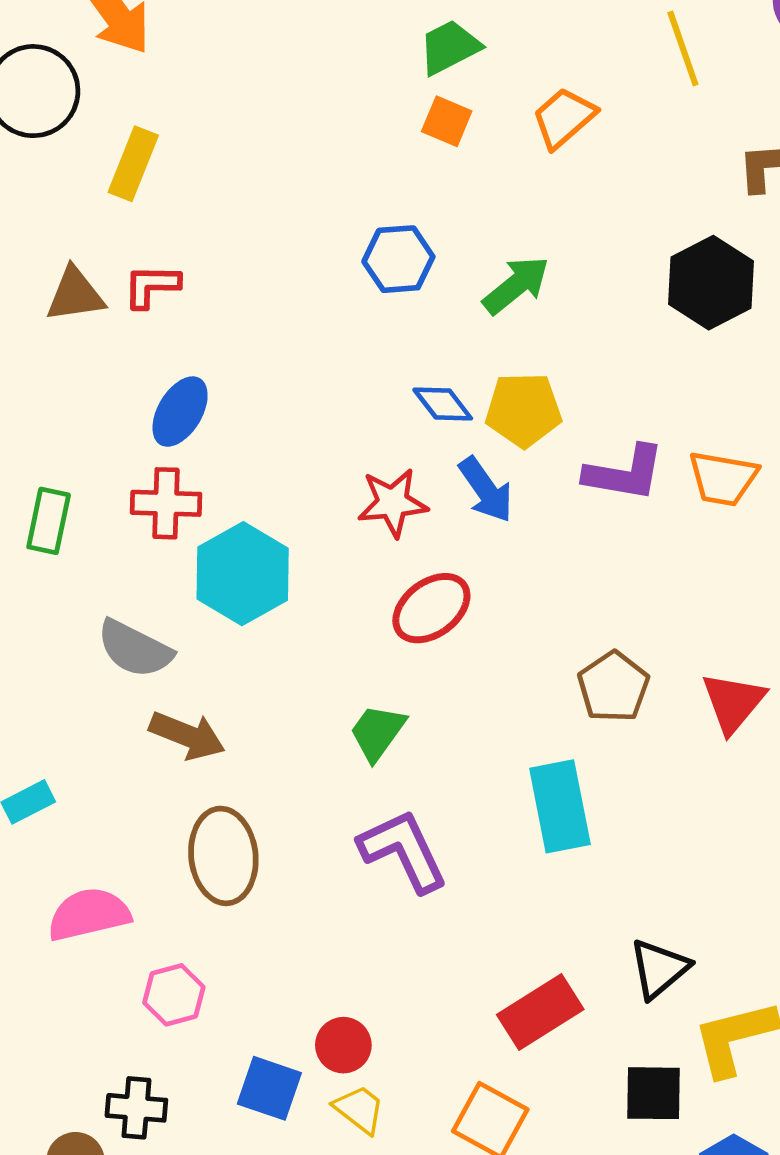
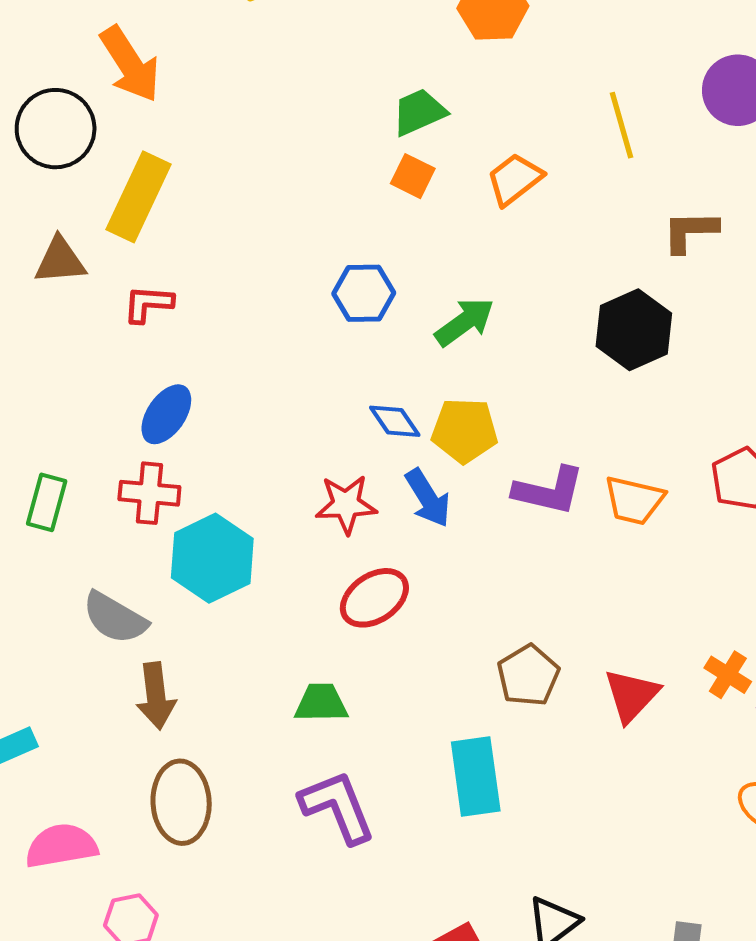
yellow rectangle: (133, 164) -> (139, 197), size x1.4
brown triangle: (75, 295) -> (60, 261), moved
green trapezoid: (377, 732) -> (321, 703), turned 50
brown arrow: (187, 736) -> (156, 696), turned 58

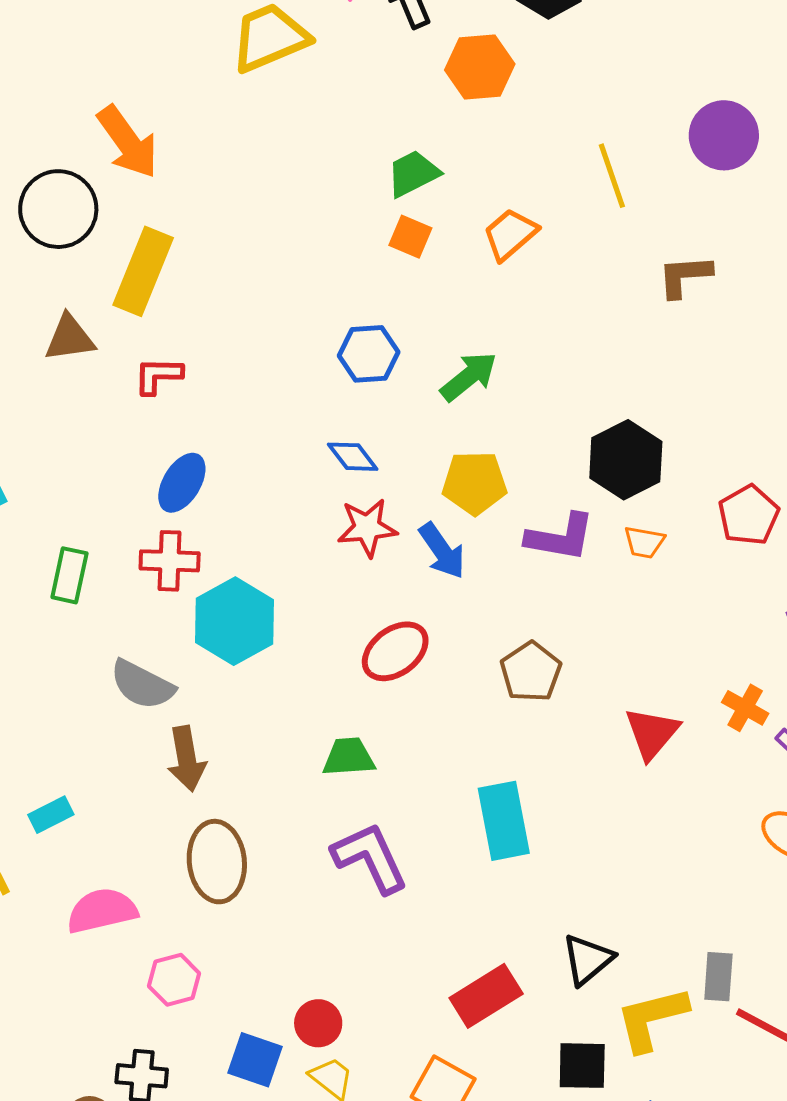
black hexagon: (634, 330) -> (626, 460), moved
blue diamond: (395, 421) -> (353, 457), moved
orange trapezoid: (634, 500) -> (644, 542), size x0.7
red star: (346, 504) -> (367, 528), moved
brown pentagon: (528, 675) -> (531, 672), moved

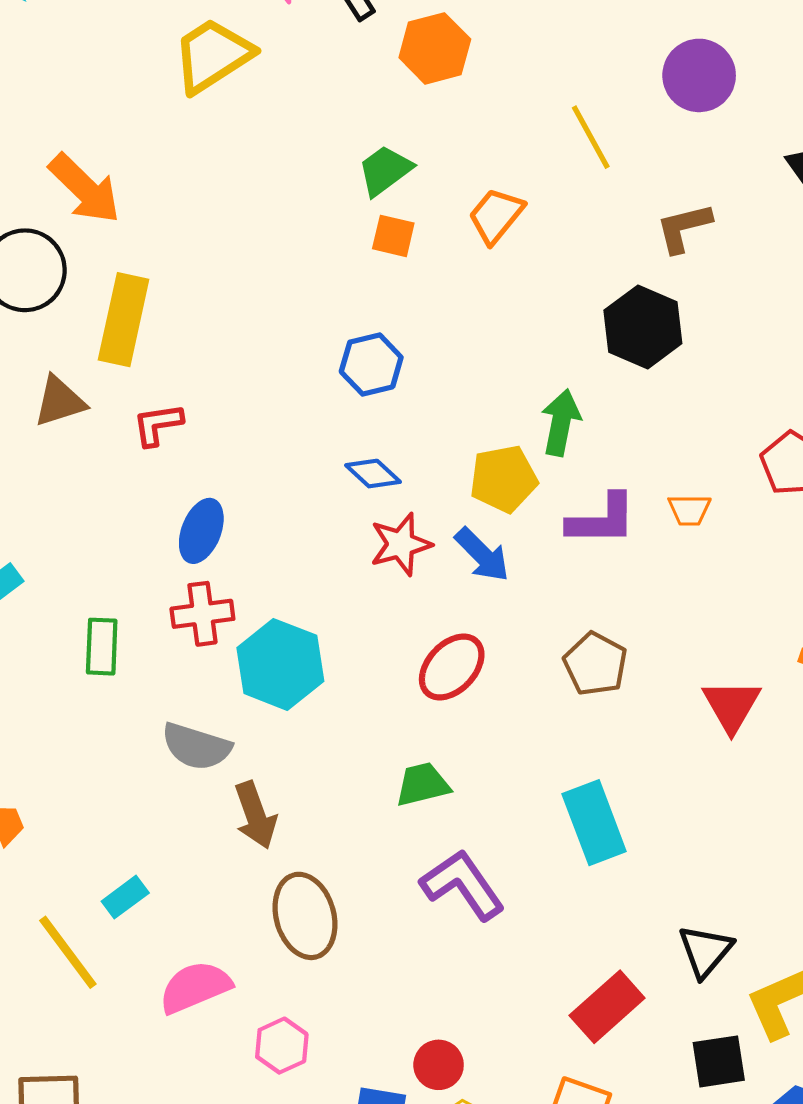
green arrow: (469, 377) -> (561, 423), moved, turned -30
black hexagon: (626, 460) -> (643, 327), moved

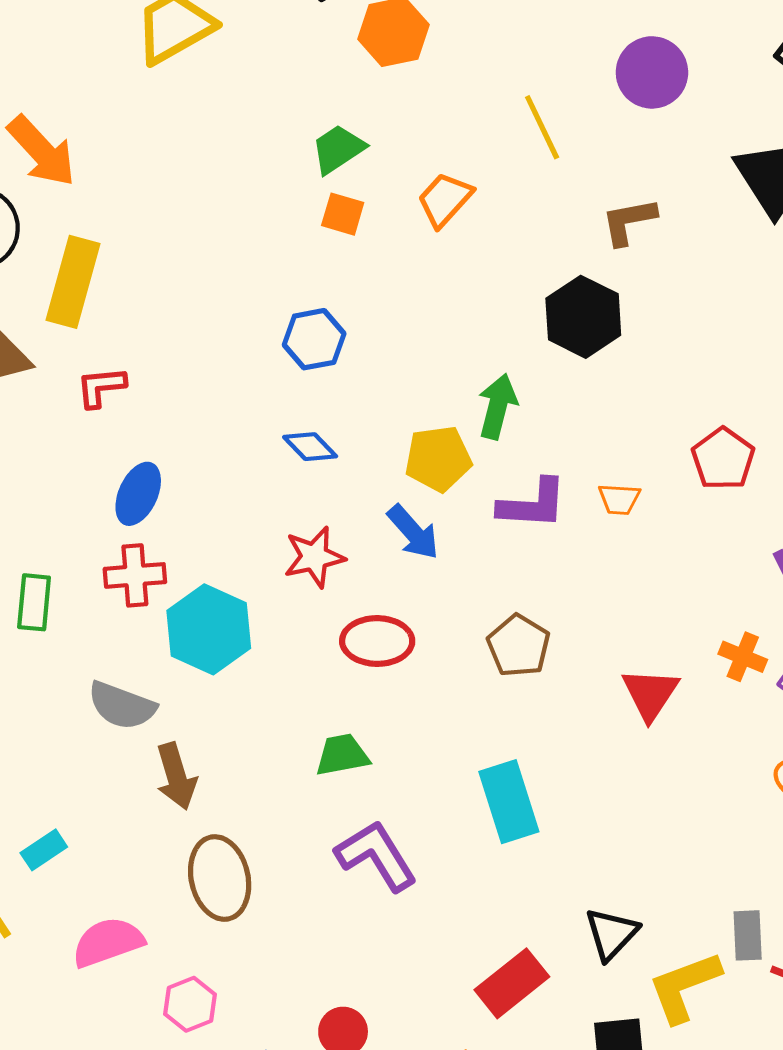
red star: (401, 544) -> (314, 557), moved
red ellipse: (452, 667) -> (377, 641), turned 44

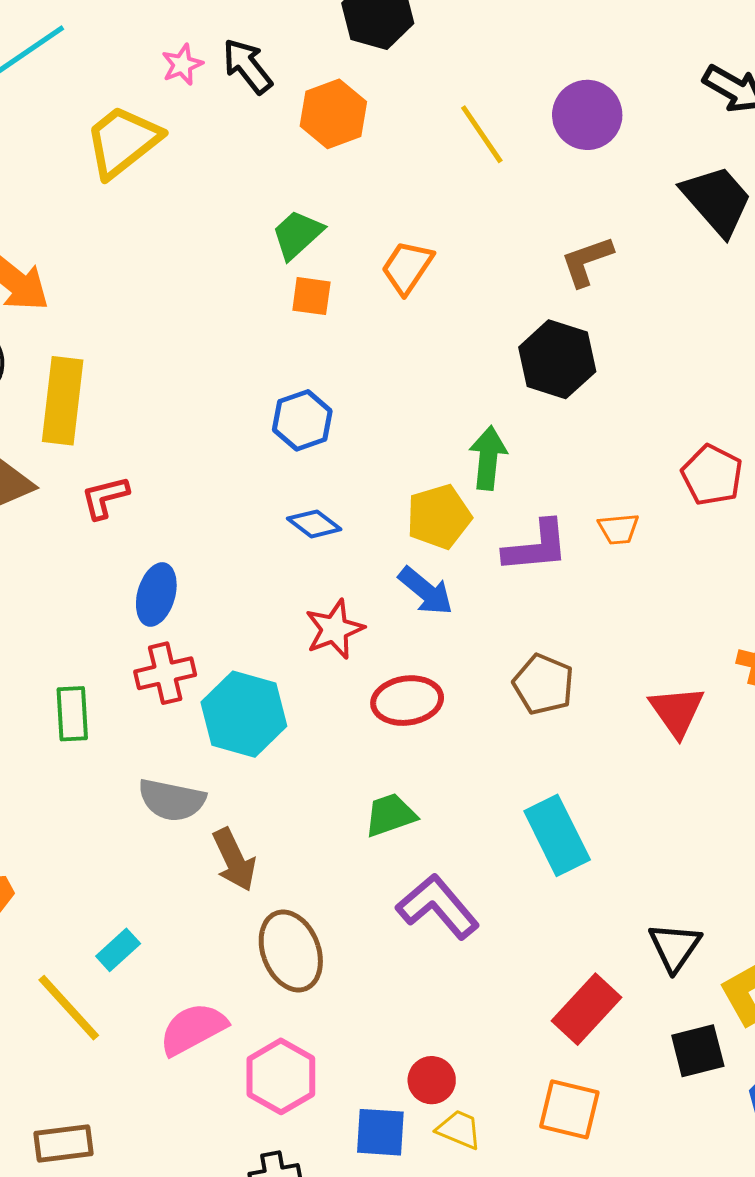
yellow line: (542, 127) -> (482, 134), moved
pink hexagon: (190, 1004) -> (281, 1076), size x1.4

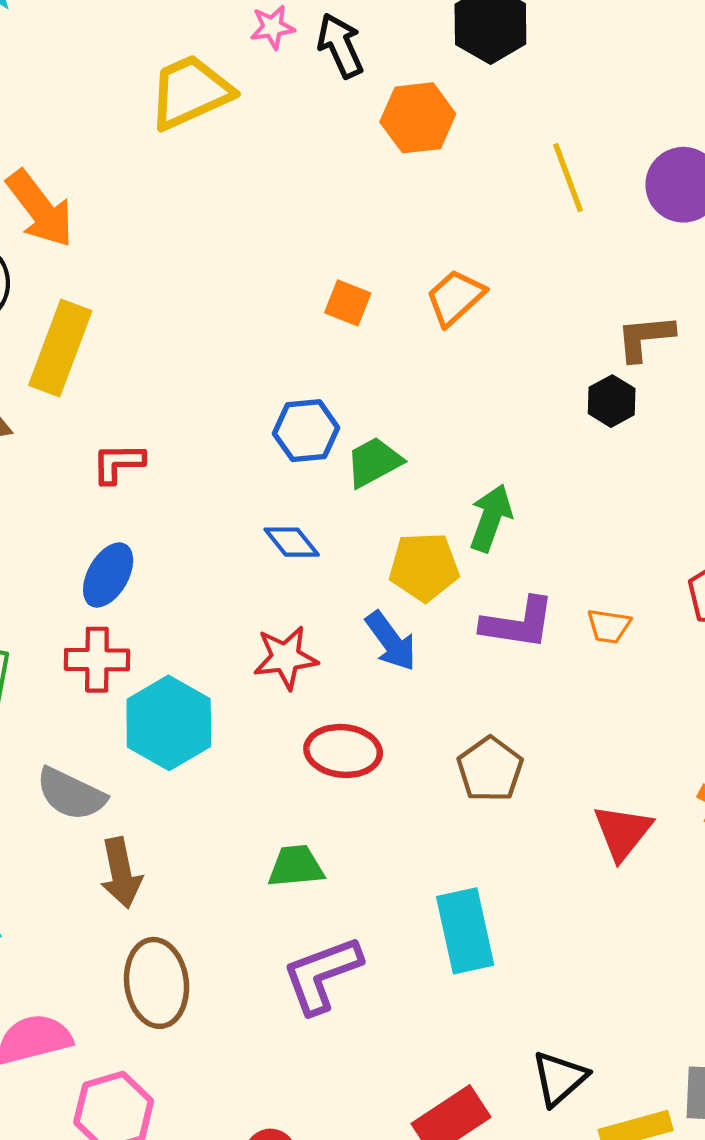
green trapezoid: (297, 234) -> (374, 462), moved
black hexagon: (557, 359) -> (612, 401), moved, size x0.6
red L-shape: (105, 497) -> (118, 463), moved
purple L-shape: (438, 907) -> (322, 975), turned -84

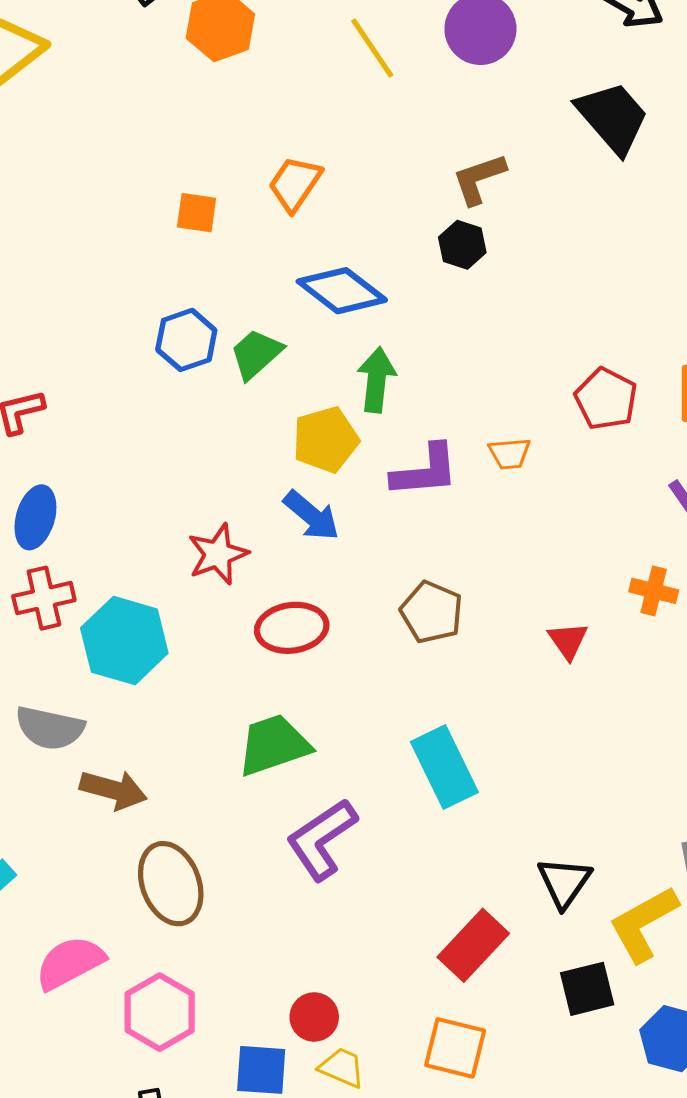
blue diamond: (292, 542) -> (342, 291), moved, size x1.6
red triangle: (623, 832) -> (568, 641), size x0.7
green trapezoid: (296, 866) -> (274, 745), size x1.4
brown arrow: (121, 873) -> (113, 790), turned -50

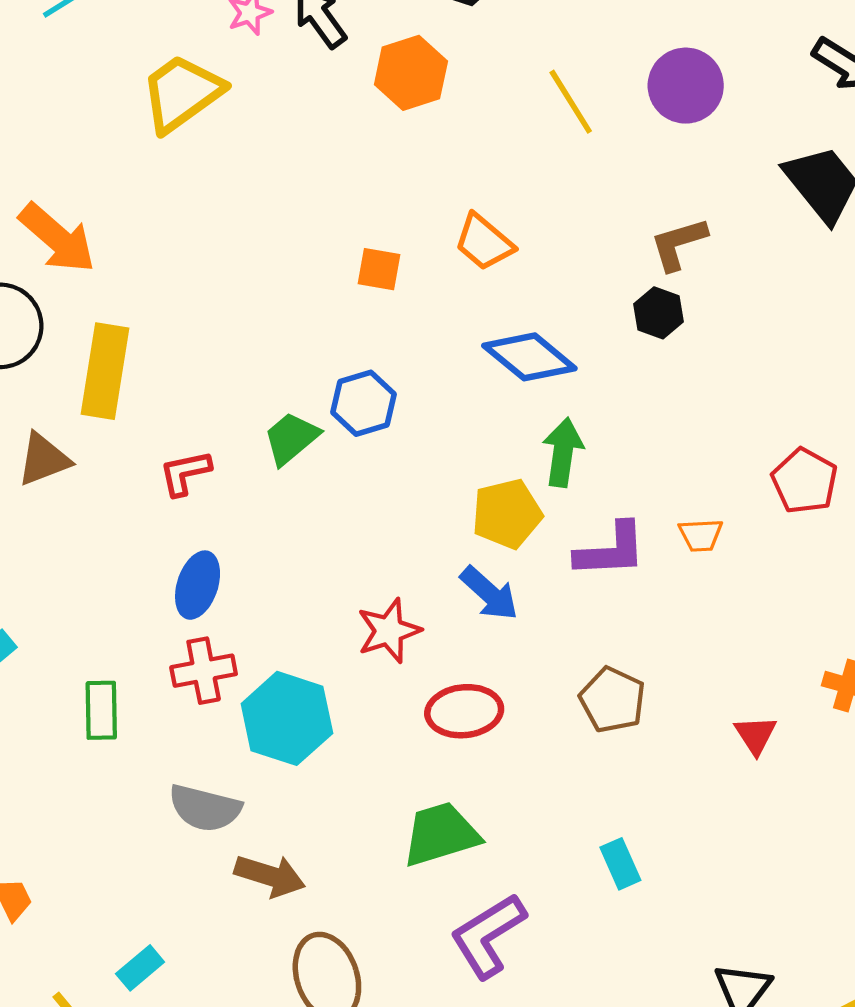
orange trapezoid: (295, 184) -> (484, 242), turned -86
green trapezoid: (256, 354) -> (291, 438), moved
cyan rectangle: (444, 767) -> (620, 864), size x0.6

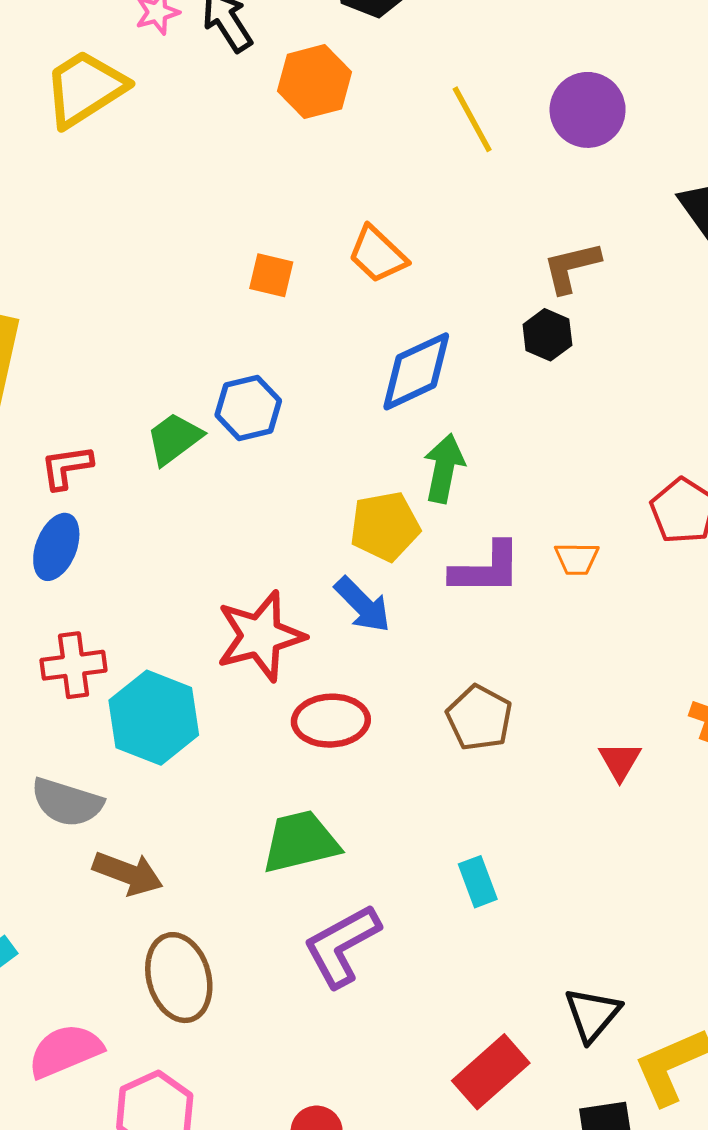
blue diamond: (529, 357) -> (416, 371), turned -68
blue ellipse: (198, 585) -> (56, 547), moved
red star: (389, 631) -> (260, 636), size x1.4

